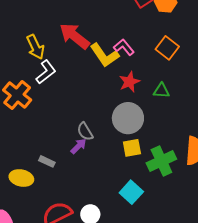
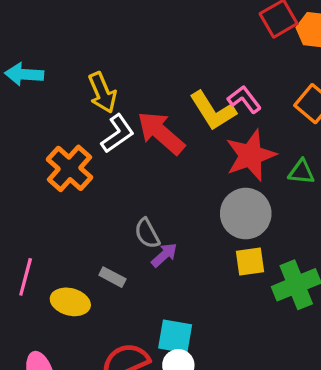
red arrow: (75, 36) -> (161, 133), moved
red star: (129, 82) -> (251, 155), size x1.5
gray semicircle: (85, 131) -> (147, 233), moved
cyan square: (131, 192) -> (175, 336), moved, turned -35

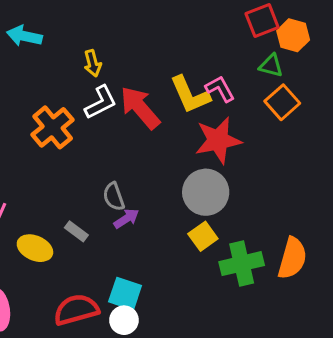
yellow arrow: (102, 93) -> (93, 63), size x0.7
green triangle: (301, 172) -> (271, 66), moved
yellow square: (250, 262) -> (203, 236), turned -36

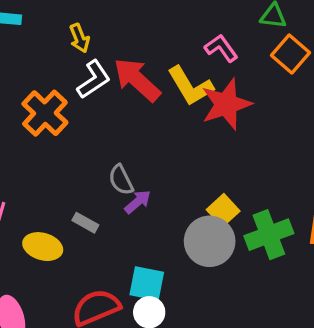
yellow L-shape: (190, 95) -> (190, 86), moved
gray circle: (206, 192) -> (210, 241), moved

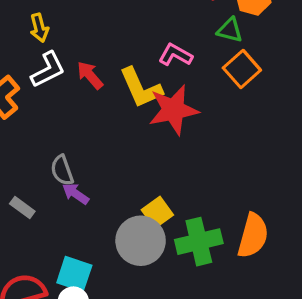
pink L-shape: (221, 48) -> (175, 55), turned -32
red arrow: (137, 80) -> (90, 75), size x0.6
purple arrow: (138, 202) -> (76, 194), turned -112

